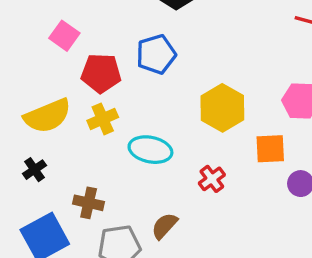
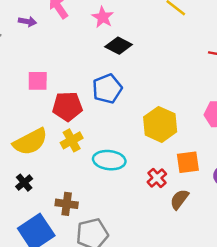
pink square: (64, 36) -> (38, 81), turned -30
orange square: (270, 149) -> (188, 162), moved
brown semicircle: (164, 226) -> (179, 199), moved

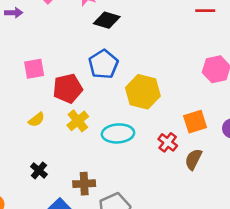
yellow hexagon: (160, 124) -> (143, 92), moved
yellow semicircle: (30, 142) -> (37, 120), moved, size x0.5

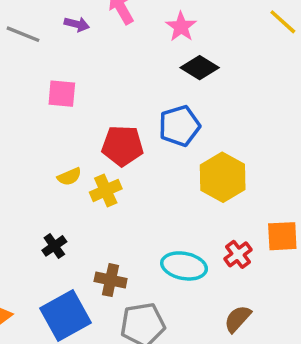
pink square: (34, 69) -> (62, 94), moved
yellow cross: (78, 121) -> (106, 190), moved
cyan ellipse: (118, 133) -> (184, 266), moved
brown semicircle: (193, 159) -> (238, 319), moved

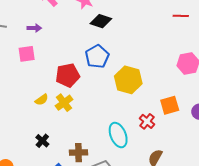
purple arrow: (77, 24) -> (34, 28), moved
cyan ellipse: (184, 266) -> (118, 135), turned 70

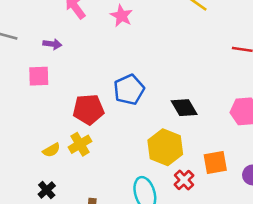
black diamond: (101, 21) -> (184, 108), moved, turned 35
yellow hexagon: (128, 80) -> (165, 147), moved
yellow semicircle: (42, 100) -> (51, 150), moved

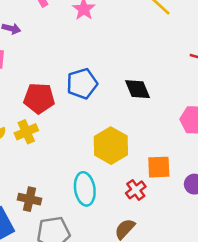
black diamond: (184, 108) -> (138, 89), moved
red cross: (184, 180) -> (136, 190), moved

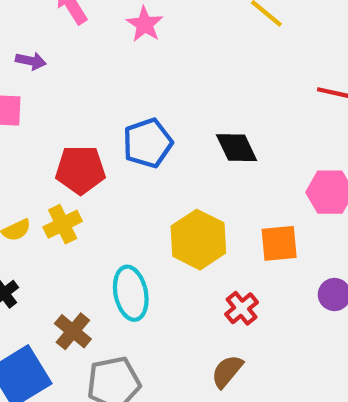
orange square: (159, 167) -> (279, 243), moved
cyan ellipse: (85, 189) -> (131, 293), moved
brown cross: (29, 199) -> (73, 331), turned 30

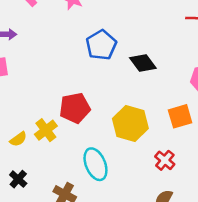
blue pentagon: (148, 143) -> (101, 45), moved
red pentagon: (80, 170) -> (75, 108), moved

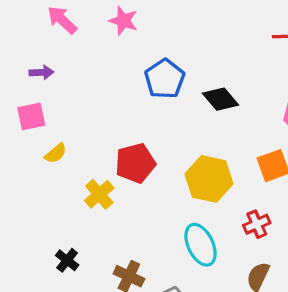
yellow semicircle: (18, 139) -> (56, 153), moved
red cross: (165, 160) -> (257, 224), turned 30
cyan ellipse: (95, 164) -> (201, 245), moved

